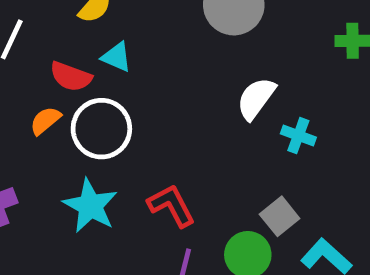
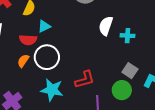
cyan triangle: (117, 57) -> (44, 26), turned -32
red L-shape: (171, 206) -> (85, 80), turned 120

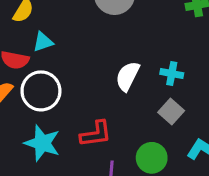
white semicircle: (106, 26) -> (128, 76), moved
gray square: (130, 71) -> (171, 111), moved

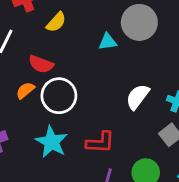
cyan triangle: (43, 42) -> (108, 42), moved

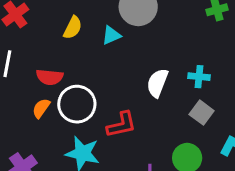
yellow semicircle: (56, 22) -> (73, 28), moved
red L-shape: (100, 142) -> (121, 125), moved

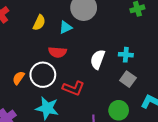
red semicircle: (50, 77) -> (57, 52), moved
red L-shape: (121, 125) -> (73, 88), turned 35

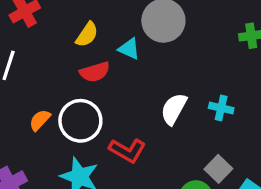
cyan triangle: (66, 27) -> (129, 49), turned 40
red semicircle: (57, 52) -> (95, 72), moved, turned -30
gray square: (128, 79) -> (218, 169), moved

